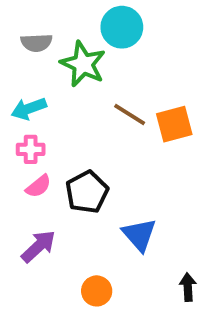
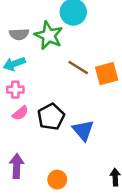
gray semicircle: (37, 43) -> (19, 34), moved
blue triangle: (139, 235) -> (83, 130), moved
purple arrow: (38, 246) -> (17, 166), moved, turned -45

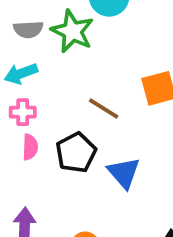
brown line: (78, 67) -> (104, 108), moved
pink semicircle: (20, 113) -> (30, 147), turned -49

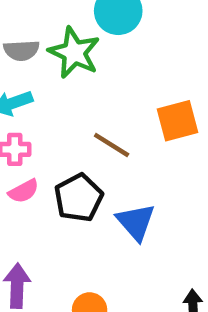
pink semicircle: (30, 147) -> (24, 191), turned 60

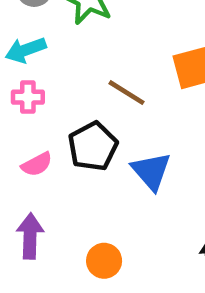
pink semicircle: (24, 191) -> (37, 164), moved

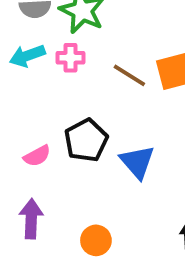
brown line: (126, 93) -> (129, 75), moved
pink cross: (28, 97) -> (70, 58), moved

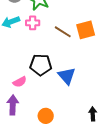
black pentagon: (86, 140) -> (41, 65), turned 30
pink semicircle: (37, 156) -> (20, 82), moved

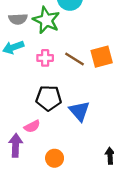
pink cross: (33, 23) -> (45, 58), moved
pink semicircle: (20, 82) -> (32, 126), moved

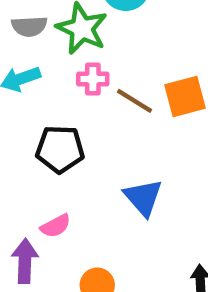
pink cross: (45, 58) -> (93, 79), moved
black pentagon: (49, 98) -> (60, 149), moved

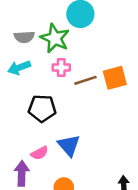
brown line: (135, 101) -> (85, 80), turned -50
blue triangle: (143, 197) -> (69, 145), moved

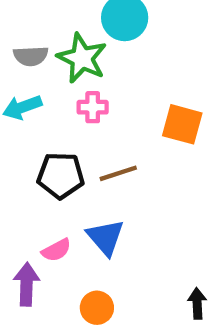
orange square: (115, 78) -> (182, 124), turned 30
brown line: (85, 80) -> (118, 173), moved

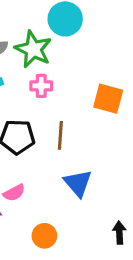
brown line: (118, 173) -> (60, 135), turned -68
blue triangle: (105, 237) -> (78, 183), moved

